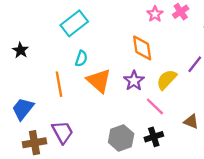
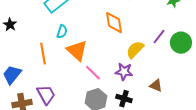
purple star: (134, 81) -> (124, 72), moved, turned -30
pink line: (155, 106) -> (93, 73), moved
black cross: (154, 137) -> (124, 99), turned 35

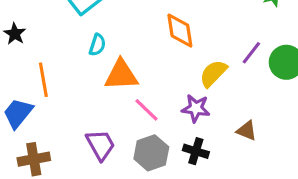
orange triangle: (77, 51) -> (121, 75), turned -45
orange line: (43, 54) -> (43, 80), moved
purple trapezoid: (46, 95) -> (101, 145), moved

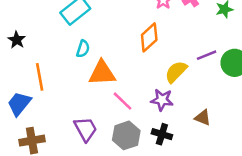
orange diamond: (180, 31) -> (149, 37), turned 56
purple line: (251, 53) -> (207, 55), turned 30

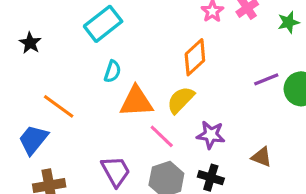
black star: (17, 40) -> (30, 43), moved
yellow semicircle: (176, 72) -> (181, 100), moved
orange line: (40, 77) -> (59, 106), turned -44

